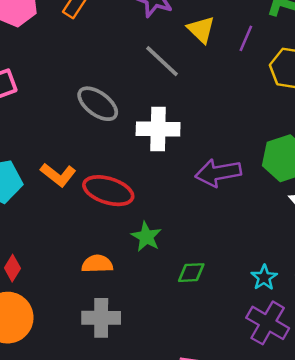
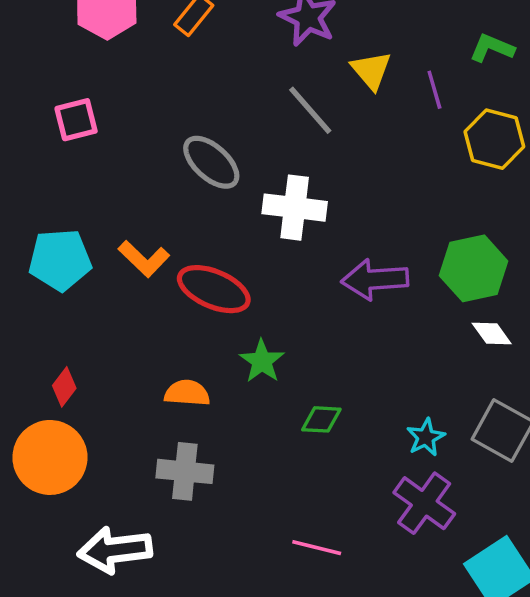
purple line: (246, 38) -> (434, 90), turned -45

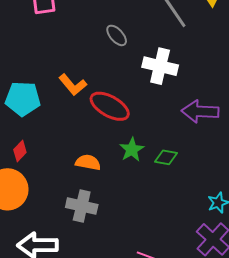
gray ellipse: (211, 162) -> (117, 35), size x0.7
cyan pentagon: (60, 260) -> (23, 99), moved
green diamond: (321, 419) -> (166, 157), moved

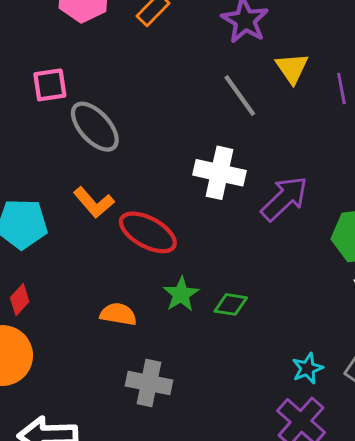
gray ellipse: (117, 35) -> (95, 127), moved, size x1.6
purple arrow: (200, 111) -> (284, 198), moved, turned 135
gray cross: (82, 206) -> (149, 383), moved

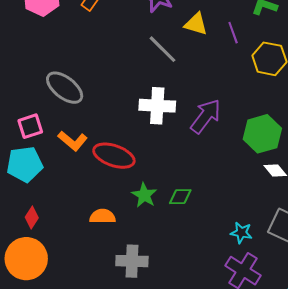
yellow triangle: (292, 68) -> (196, 24), turned -30
pink square: (50, 85) -> (30, 126), moved
cyan star: (307, 368) -> (241, 233), turned -30

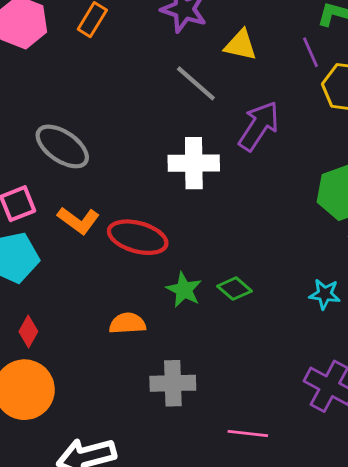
purple line: (233, 33) -> (311, 52), moved
purple arrow: (206, 116) -> (259, 126), moved
green diamond: (180, 197) -> (234, 289), turned 45
cyan star: (241, 233) -> (325, 294), moved

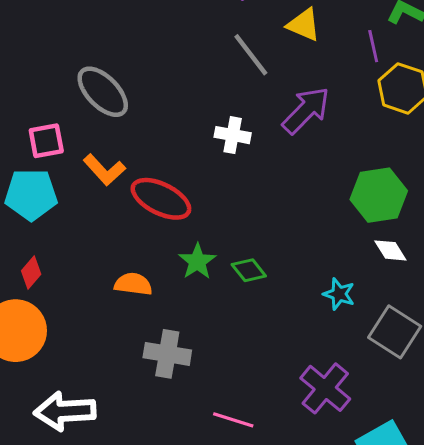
white cross: (194, 163) -> (233, 135), size x0.7

